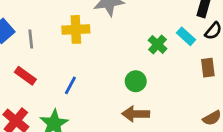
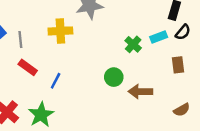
cyan rectangle: (186, 36) -> (159, 37), turned -63
red rectangle: (25, 76) -> (28, 67), moved
brown arrow: (136, 114) -> (140, 92), moved

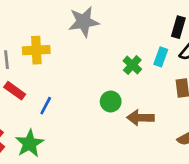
yellow cross: (60, 31) -> (36, 50), moved
cyan rectangle: (159, 37) -> (161, 57), turned -49

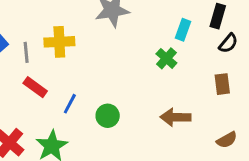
cyan rectangle: (161, 57) -> (183, 30), moved
green circle: (111, 102) -> (108, 116), moved

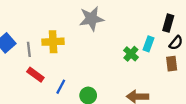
cyan rectangle: (183, 30) -> (149, 44), moved
brown rectangle: (222, 84) -> (172, 64), moved

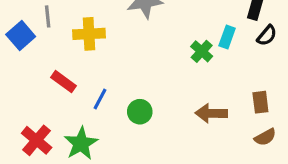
gray line: (29, 49) -> (48, 16), moved
brown rectangle: (172, 64) -> (260, 102), moved

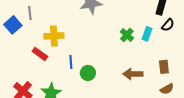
yellow cross: (89, 34) -> (54, 36), moved
cyan rectangle: (227, 37) -> (147, 34), moved
blue line: (100, 99) -> (71, 62), moved, turned -32

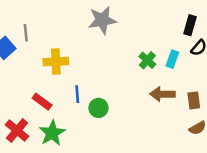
red rectangle: (40, 54) -> (42, 102), moved
brown arrow: (133, 74) -> (162, 94), moved

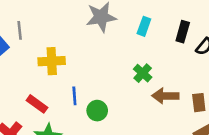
black rectangle: (190, 25) -> (183, 32), moved
cyan rectangle: (172, 59) -> (144, 26), moved
green cross: (147, 60) -> (143, 73), moved

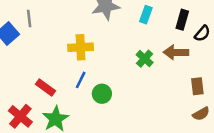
yellow cross: (52, 61) -> (81, 47), moved
blue line: (74, 96) -> (81, 80), turned 30
brown arrow: (165, 96) -> (176, 52), moved

